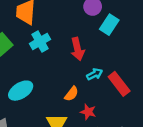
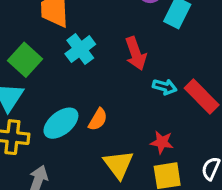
cyan arrow: (95, 74) -> (165, 87), turned 49
orange semicircle: (71, 94) -> (98, 119), moved

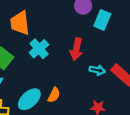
red arrow: (136, 54) -> (76, 49), turned 35

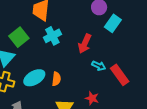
orange semicircle: (54, 95) -> (56, 79), turned -32

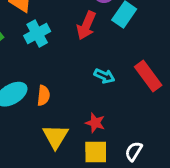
red arrow: (85, 44) -> (86, 25), moved
red rectangle: (120, 75) -> (148, 76), moved

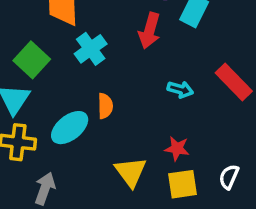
orange semicircle: (43, 96) -> (105, 106), moved

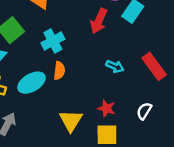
cyan cross: (91, 49) -> (53, 41), moved
white semicircle: (229, 177) -> (144, 111), moved

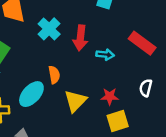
red arrow: (99, 21) -> (80, 38), moved
cyan cross: (53, 41) -> (49, 29), moved
yellow triangle: (71, 121) -> (75, 101), moved, turned 30

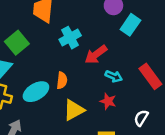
red arrow: (80, 38) -> (96, 54), turned 30
red star: (110, 96) -> (108, 101), moved

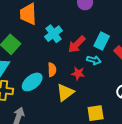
cyan rectangle: (130, 25) -> (102, 41), moved
red star: (108, 101) -> (78, 73), moved

